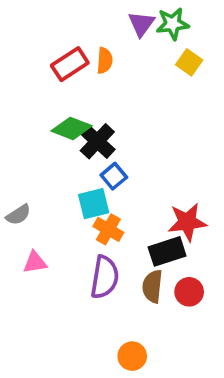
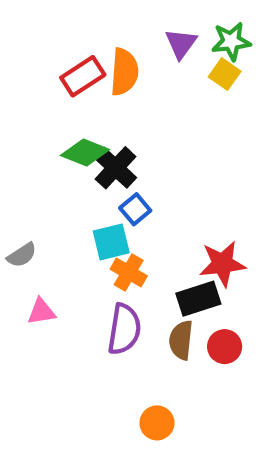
purple triangle: (141, 24) -> (181, 44), moved
green star: (173, 24) -> (231, 41), moved
orange semicircle: (105, 60) -> (124, 72), size x1.5

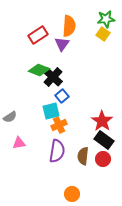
purple triangle: (181, 44) -> (62, 44), moved
orange semicircle: (124, 72) -> (69, 26), moved
red star: (222, 264) -> (102, 121), turned -30
orange cross: (129, 272) -> (59, 125), turned 35
black rectangle: (198, 299) -> (104, 140), moved, turned 54

